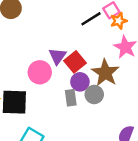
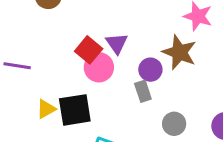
red square: (75, 62) -> (89, 50), moved
gray circle: (94, 94) -> (174, 124), moved

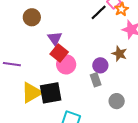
purple triangle: (117, 43) -> (55, 38), moved
brown star: (179, 52) -> (119, 54), size x0.7
yellow triangle: (46, 109) -> (32, 93), size x1.6

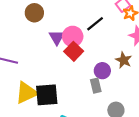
black line: (99, 12) -> (95, 24), moved
red square: (59, 53) -> (74, 51), moved
pink circle: (66, 64) -> (73, 36), moved

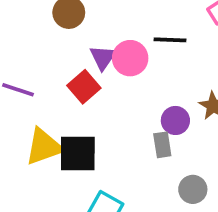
black line: (95, 24) -> (170, 40), turned 36
red square: (74, 51) -> (84, 87), moved

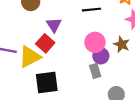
pink circle: (130, 58) -> (95, 42), moved
yellow triangle: (44, 147) -> (30, 57), moved

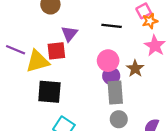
red square: (45, 43) -> (56, 51), turned 30
gray rectangle: (95, 71) -> (115, 92), moved, size x1.5

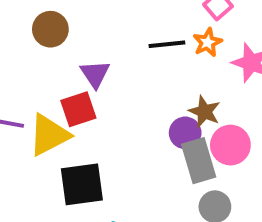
orange star: (150, 21) -> (207, 42), moved
pink circle: (108, 61) -> (230, 145), moved
brown star: (135, 69) -> (205, 112), moved

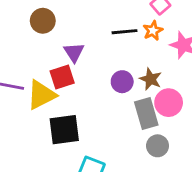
purple circle: (185, 133) -> (122, 82), moved

